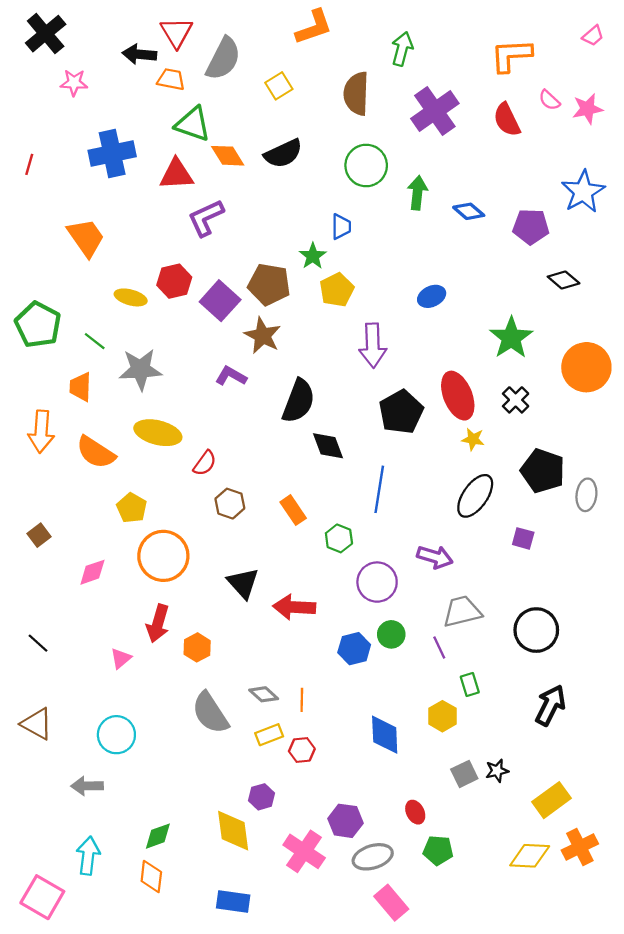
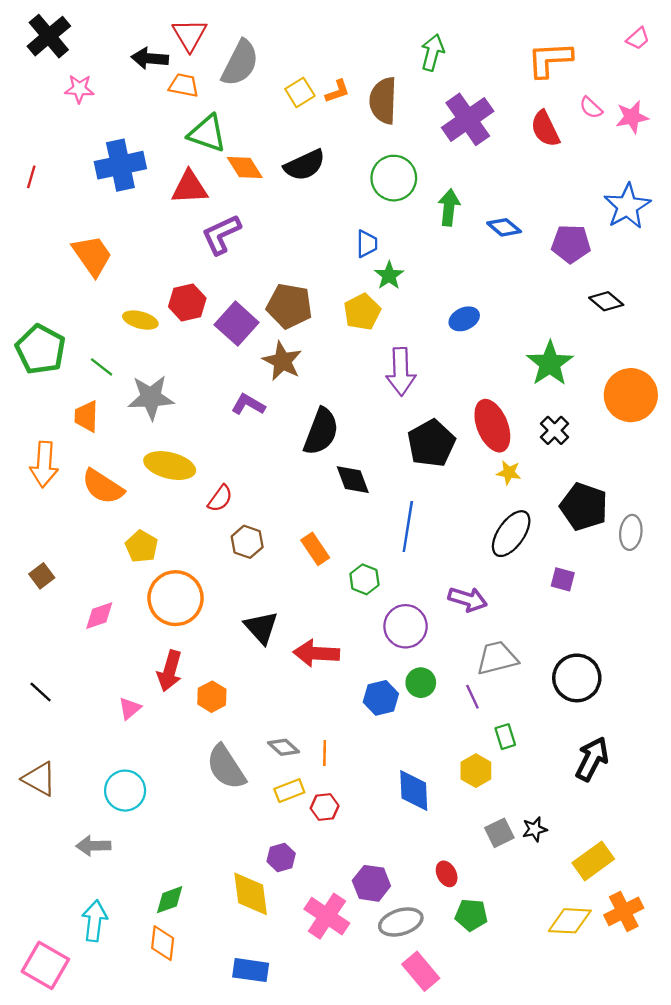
orange L-shape: (314, 27) -> (337, 91), moved, size x0.6
green star: (313, 256) -> (389, 275), moved

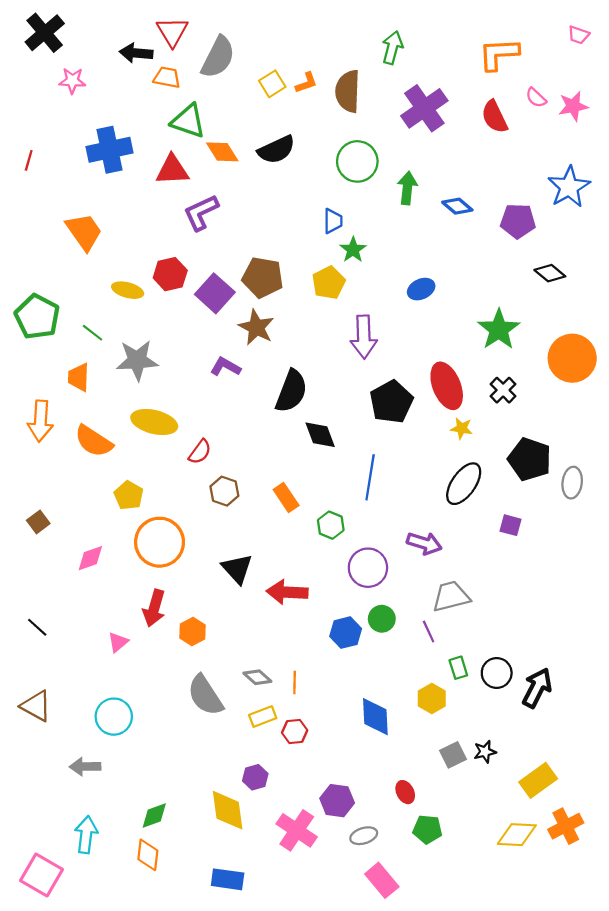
pink trapezoid: (638, 38) -> (579, 35), turned 60
black circle: (577, 678) -> (497, 673), moved, size x0.7
gray ellipse: (401, 922) -> (364, 836), size x0.7

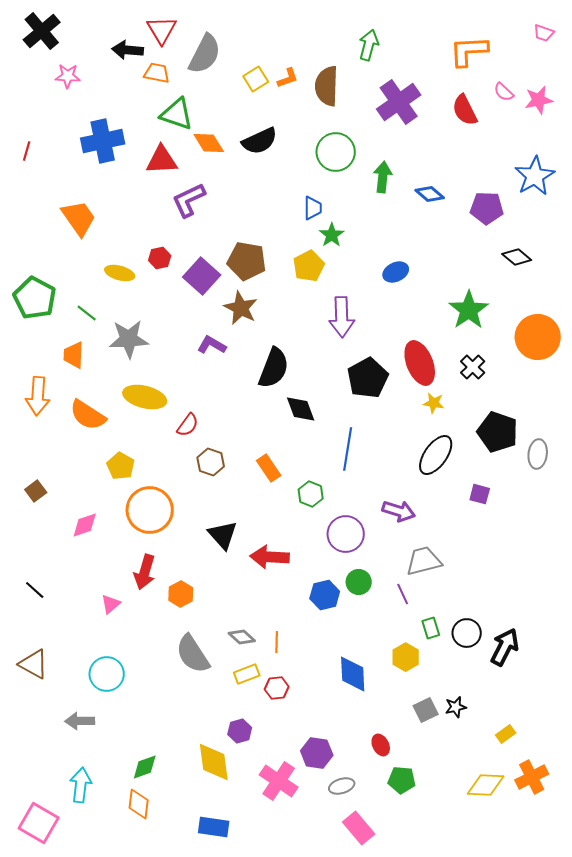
red hexagon: (170, 274) -> (160, 258), size x0.7
yellow rectangle: (538, 780) -> (506, 734), size x0.6

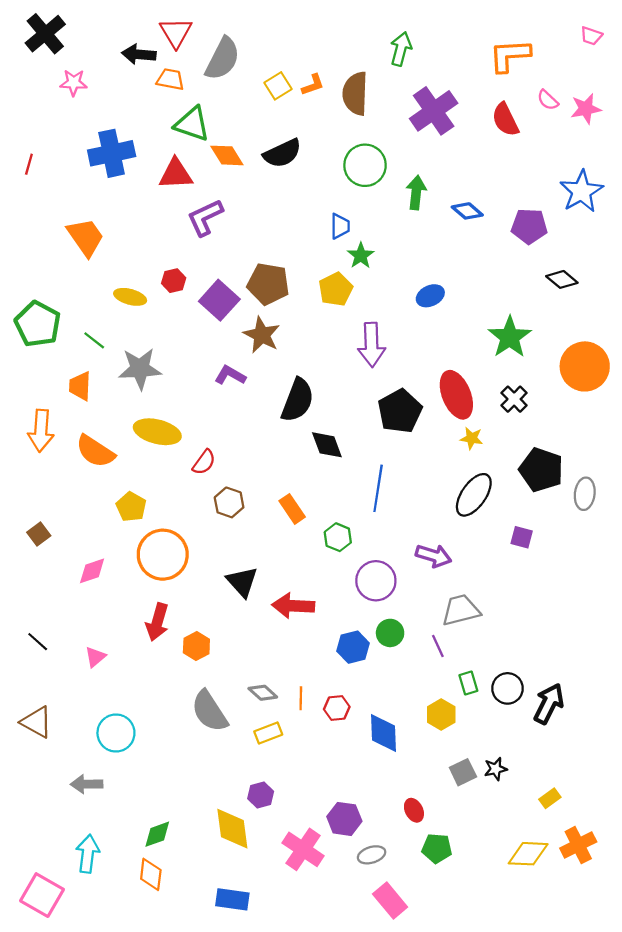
pink triangle: (111, 604) -> (95, 657), moved
red hexagon: (277, 688) -> (337, 708), moved

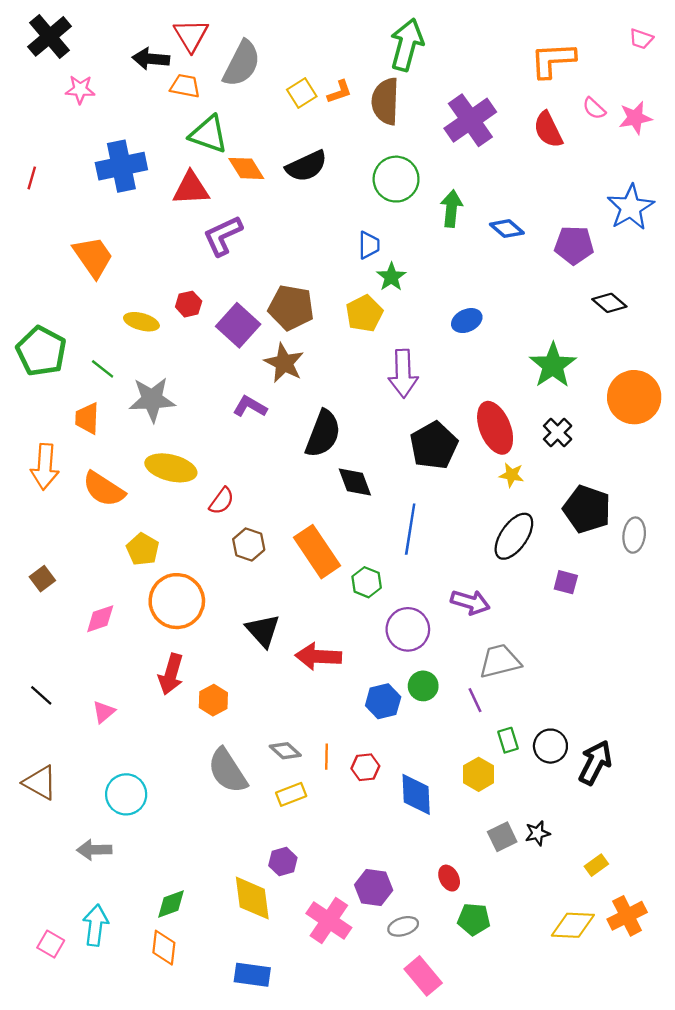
green arrow: (401, 49) -> (407, 45), moved, size x1.4
orange rectangle: (292, 509) -> (317, 552), size x1.6
pink square: (42, 895) -> (51, 944), moved, size x0.6

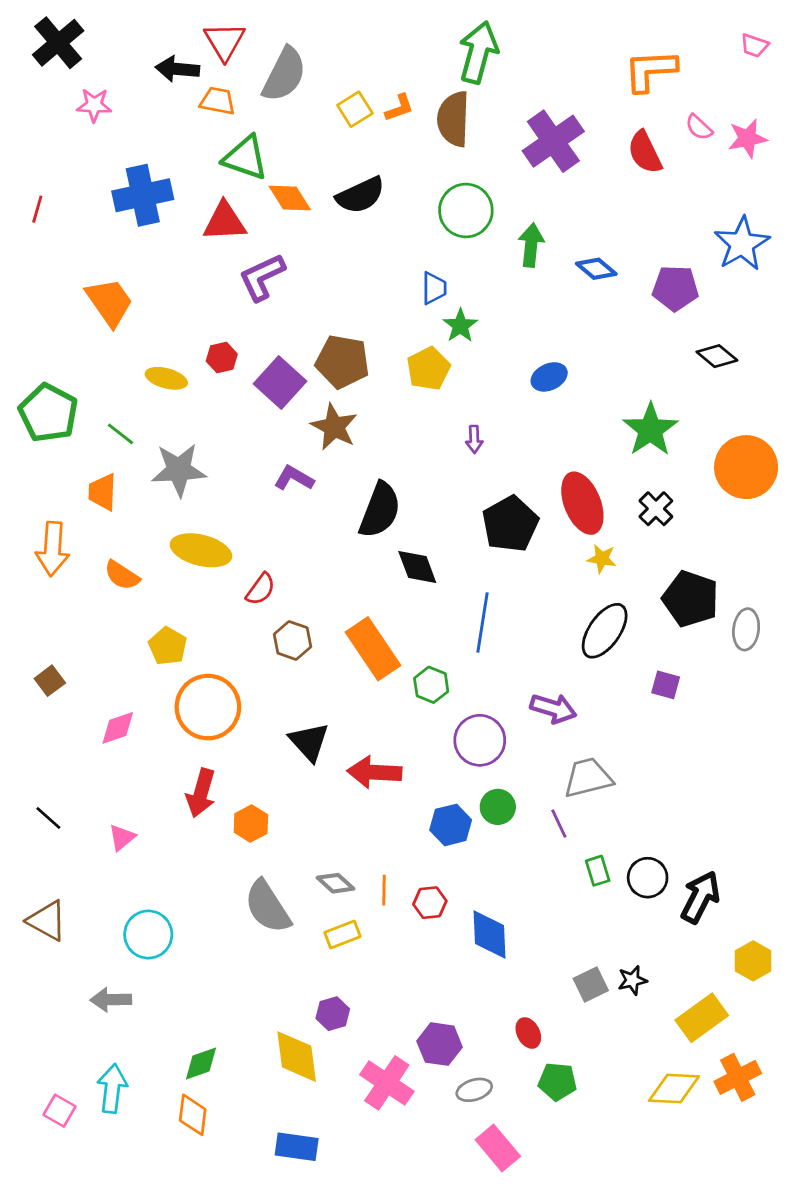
purple arrow: (403, 374) -> (474, 439), size x0.5
orange semicircle: (104, 489) -> (122, 575), size x0.7
yellow hexagon: (479, 774) -> (753, 961), moved
yellow rectangle: (596, 865) -> (702, 1018), size x1.8

